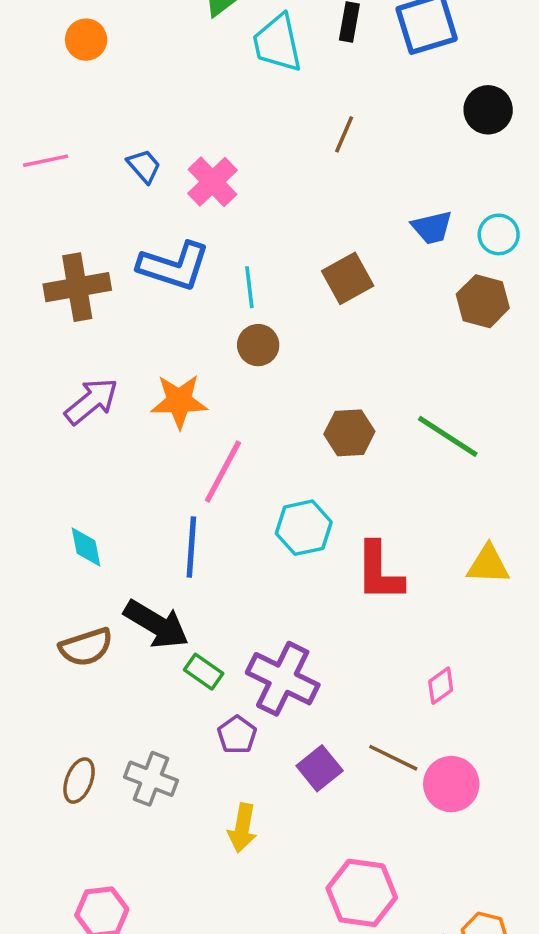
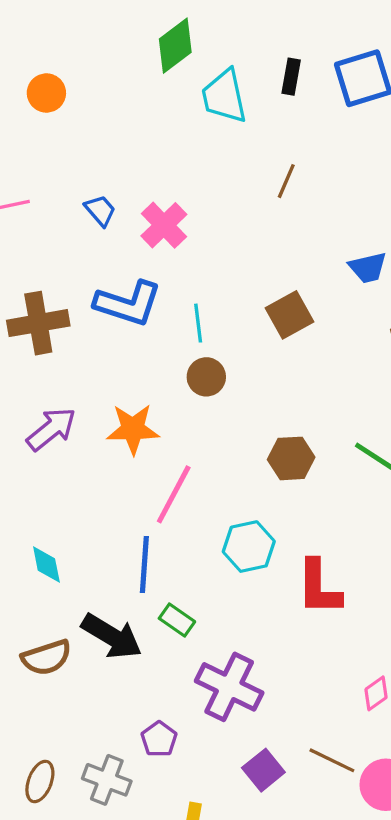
green rectangle: (204, 672) -> (177, 620), moved
purple pentagon: (237, 735) -> (159, 739), moved

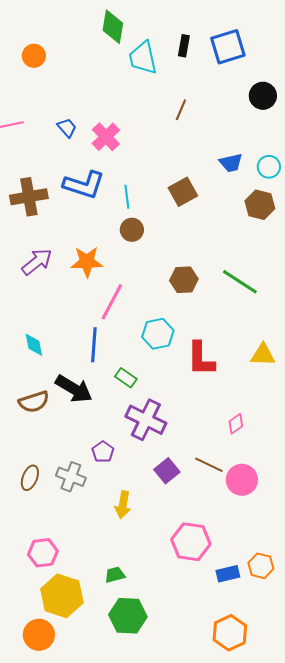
green diamond: (175, 46) -> (113, 27), turned -44
green rectangle: (177, 620) -> (126, 378), moved

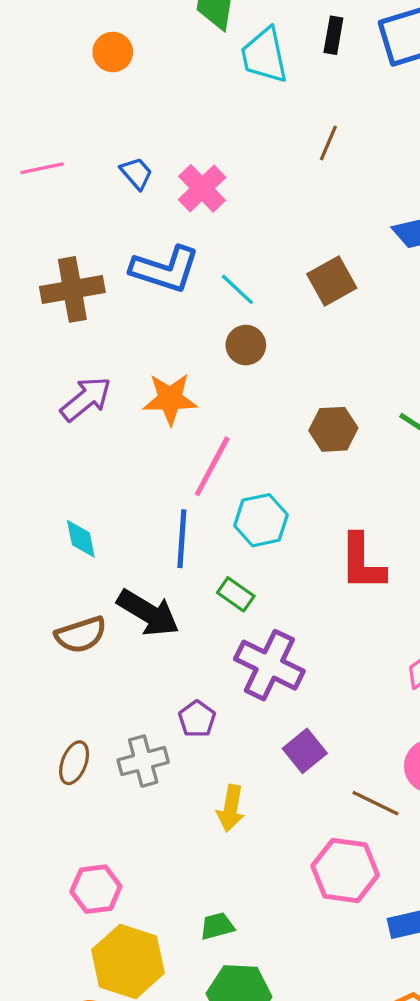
orange circle: (34, 56) -> (113, 52), moved
cyan line: (127, 197) -> (237, 289), turned -40
cyan hexagon: (158, 334) -> (261, 520), moved
brown line: (209, 465) -> (376, 803), moved
gray cross: (71, 477) -> (143, 761), turned -36

